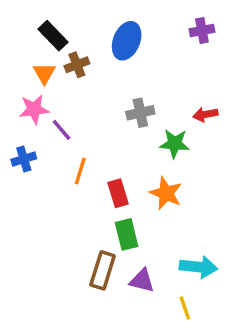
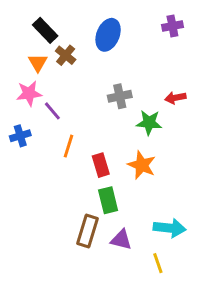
brown cross: (77, 65) -> (66, 55), turned -30

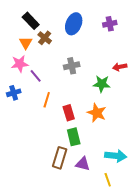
purple cross: (172, 26) -> (110, 24), moved
gray cross: (120, 96) -> (72, 66), moved

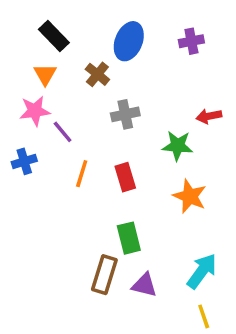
brown cross: (45, 38) -> (97, 74), moved
red rectangle: (69, 113) -> (125, 177), moved
orange star: (97, 113) -> (190, 196), moved
cyan arrow: (116, 156) -> (202, 271), turned -60
yellow line: (108, 180) -> (204, 316), moved

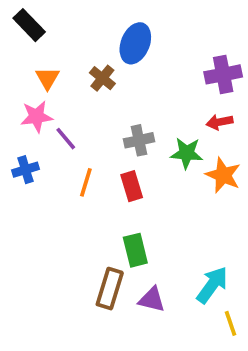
black rectangle: (54, 36) -> (29, 25), moved
purple cross: (191, 41) -> (223, 74), moved, size x1.4
gray cross: (125, 114) -> (139, 140), moved
orange star: (190, 196) -> (223, 175), moved
yellow line: (204, 316) -> (230, 323), moved

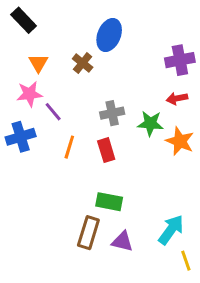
blue cross: (26, 170) -> (21, 137), size x1.4
green rectangle: (135, 250) -> (109, 202), turned -65

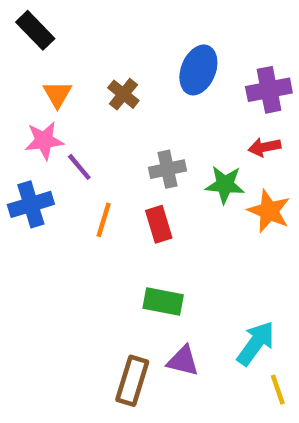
blue ellipse: (109, 35) -> (198, 70), moved
brown rectangle: (88, 233) -> (132, 381), moved

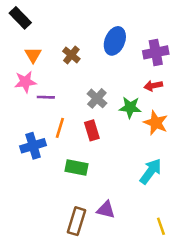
purple line: (79, 167) -> (46, 97), turned -48
gray cross: (168, 169) -> (97, 98), turned -36
blue cross: (31, 204) -> (33, 146), moved
green rectangle: (163, 301) -> (77, 167), moved
cyan arrow: (256, 343) -> (151, 171), moved

